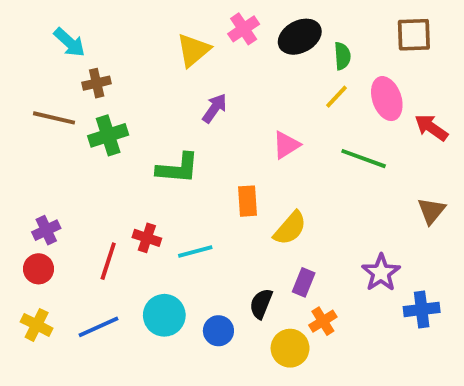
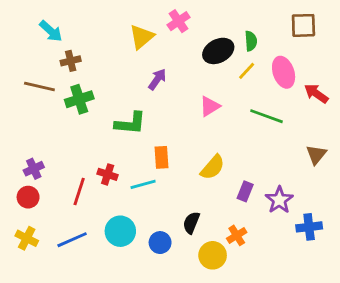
black ellipse: (300, 37) -> (218, 51), moved
orange rectangle: (247, 201) -> (161, 157), moved
purple rectangle: (304, 282) -> (245, 191), moved

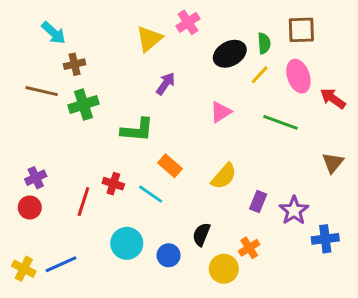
brown square: (303, 25) -> (301, 30), moved
orange rectangle: (161, 157) -> (170, 166), turned -45
cyan line: (143, 184) -> (151, 194), turned 50
yellow cross: (27, 238) -> (24, 269), moved
blue line: (72, 240) -> (61, 264), moved

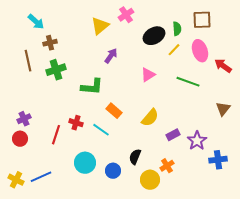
brown line: (42, 91) -> (28, 61), turned 65
purple rectangle: (258, 202) -> (173, 135), turned 40

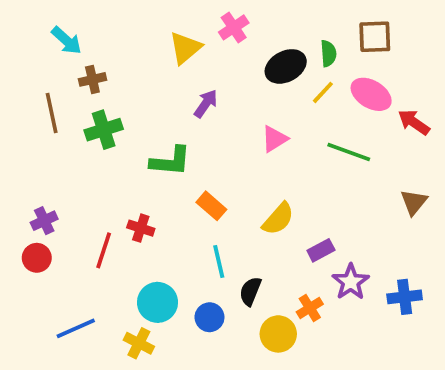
pink ellipse: (200, 51) -> (371, 94), turned -40
cyan line: (101, 130) -> (219, 262), moved, turned 42
purple star: (197, 141) -> (351, 282), moved
yellow cross: (16, 180) -> (139, 343), moved

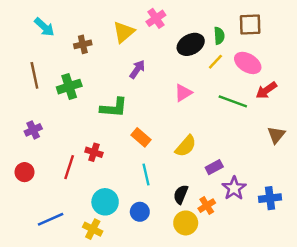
brown cross: (92, 79) -> (83, 44), moved
red arrow: (414, 122) -> (266, 90), moved, turned -70
purple cross: (44, 221) -> (33, 130), moved
black semicircle: (250, 291) -> (181, 194), moved

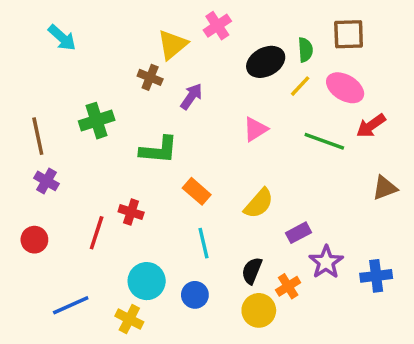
brown cross: (83, 44) -> (150, 77), moved, turned 35
brown line: (34, 75) -> (38, 136), moved
purple cross: (33, 130) -> (46, 181), turned -35
brown triangle: (276, 135) -> (385, 188), turned 30

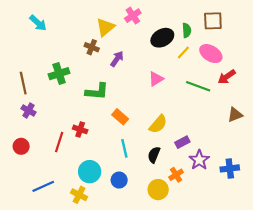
black semicircle: (252, 271) -> (154, 155), moved

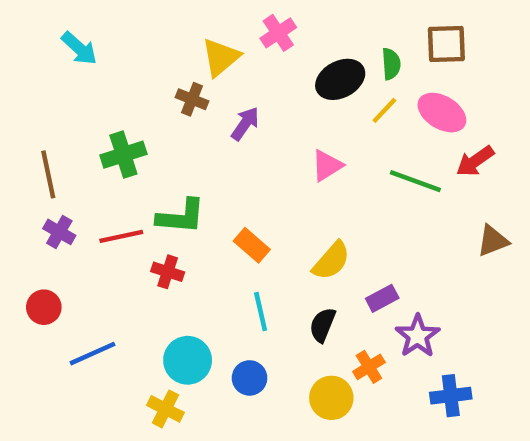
green L-shape: (97, 91) -> (181, 216), moved
red line: (59, 142) -> (121, 236), moved, turned 60
blue cross: (230, 168) -> (451, 396), moved
blue line: (43, 186) -> (92, 354), moved

